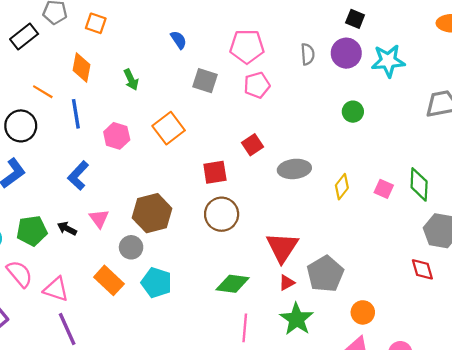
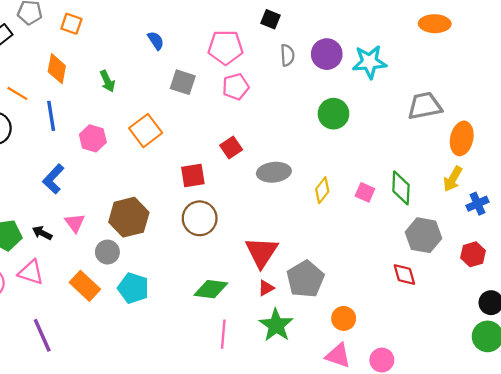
black square: (355, 19) -> (271, 19), moved
green circle: (353, 112) -> (333, 114), size x1.4
pink triangle: (56, 289) -> (31, 272), moved

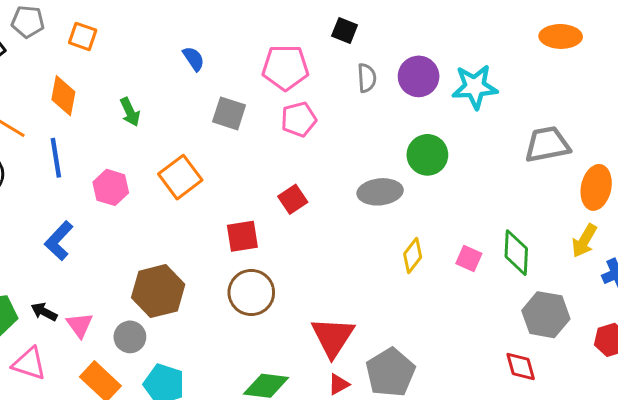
gray ellipse: (274, 172) -> (380, 192), moved
pink triangle: (75, 223) -> (80, 325), moved

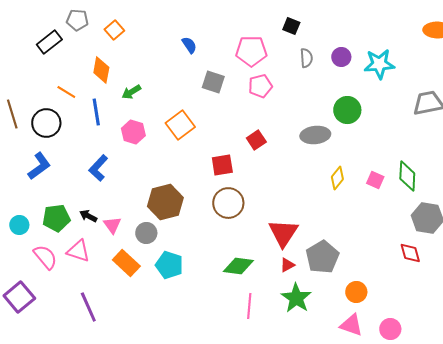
orange square: (83, 36) -> (114, 30), turned 30
purple circle: (419, 76) -> (341, 57), size x0.7
green arrow: (130, 112) -> (131, 92), moved, turned 84

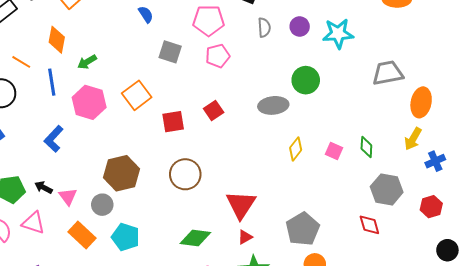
pink hexagon: (133, 132) -> (89, 102), size x1.4
red square: (222, 165) -> (173, 122), moved
green diamond: (407, 176) -> (366, 147), size x0.7
gray pentagon: (322, 257) -> (303, 229), moved

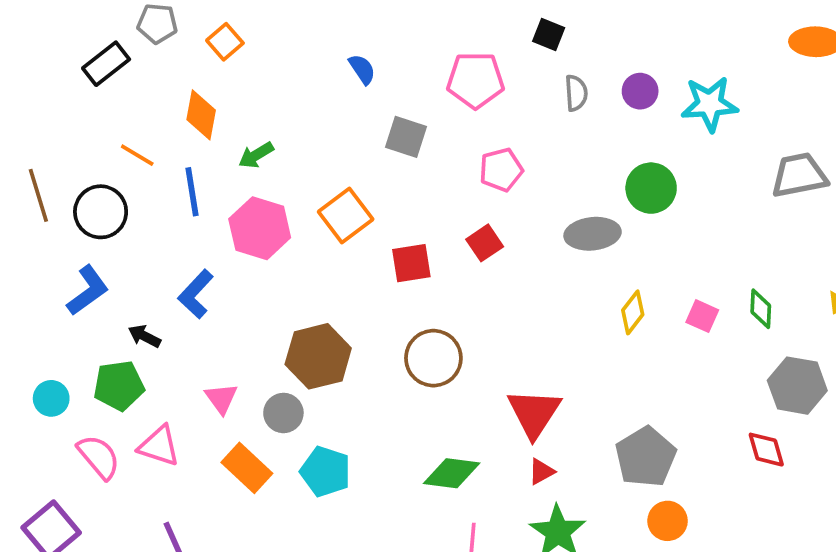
pink pentagon: (218, 56) -> (501, 170), moved
black arrow: (44, 187) -> (144, 336), moved

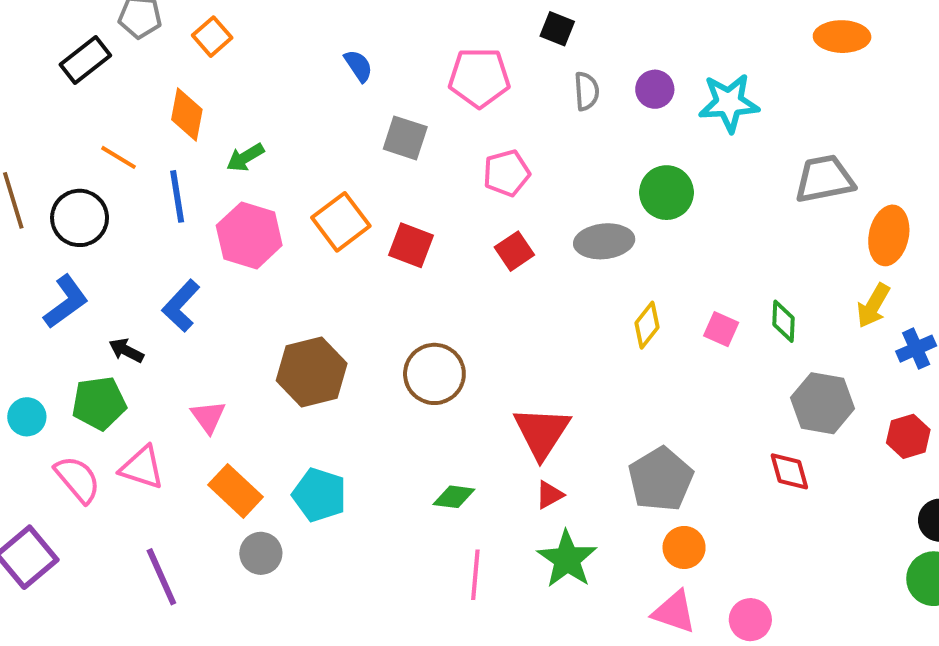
red square: (485, 243) -> (514, 251), moved
red square: (411, 263) -> (411, 245), moved, turned 30
gray circle: (283, 413) -> (261, 553), moved
green diamond: (452, 473) -> (454, 497), size x0.7

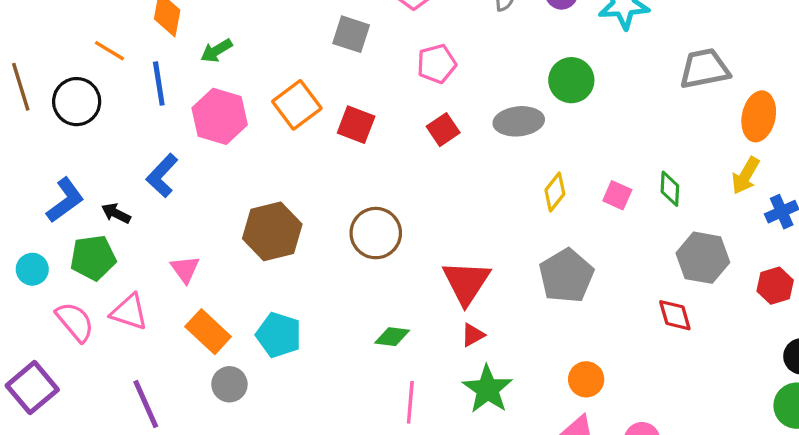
blue L-shape: (66, 302) -> (65, 200), moved
gray pentagon: (661, 479) -> (566, 276), moved

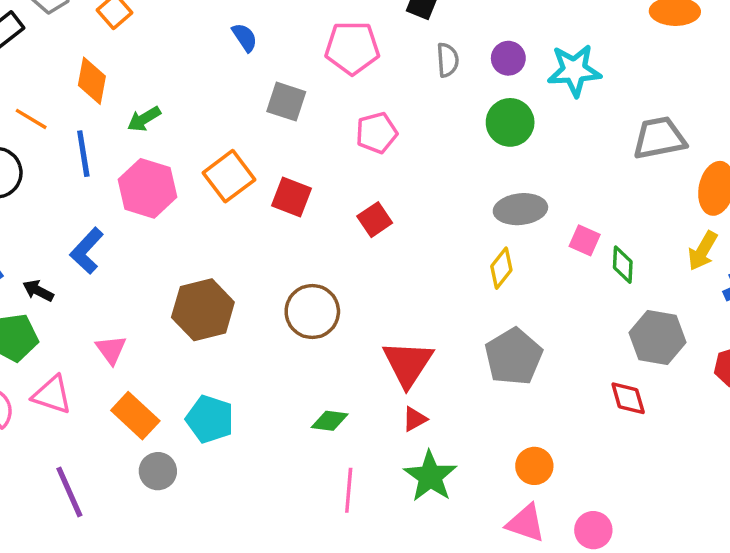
green circle: (571, 80) -> (510, 122), moved
gray ellipse: (519, 121) -> (520, 209), moved
red square: (443, 130) -> (375, 220), moved
pink square: (617, 195) -> (585, 240), moved

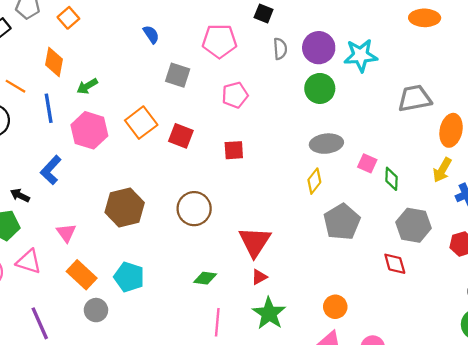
purple circle: (508, 58) -> (319, 48), size x1.5
red square: (375, 220) -> (234, 150), turned 30
gray pentagon: (514, 357) -> (342, 222), moved

